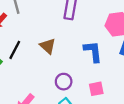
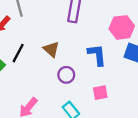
purple circle: (64, 82) -> (66, 75), moved

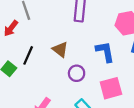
pink square: (100, 93) -> (111, 88), size x1.5

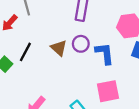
purple circle: (77, 73) -> (81, 44), moved

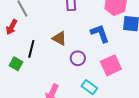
purple circle: (81, 44) -> (78, 58), moved

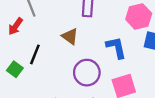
brown triangle: (59, 38) -> (70, 36), moved
purple circle: (78, 58) -> (87, 73), size x1.5

